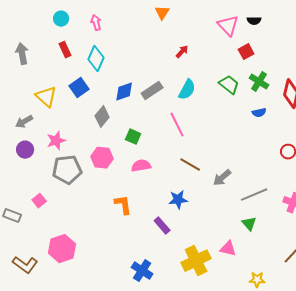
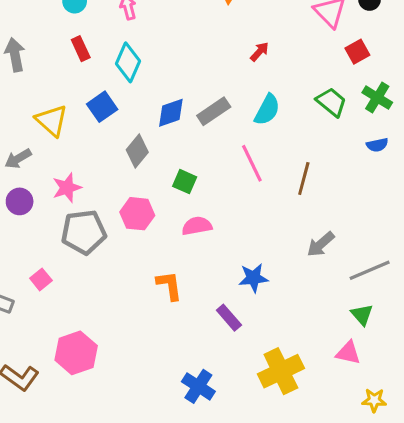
brown line: (190, 165) -> (304, 179), moved, turned 75
pink triangle: (228, 249) -> (348, 353), moved

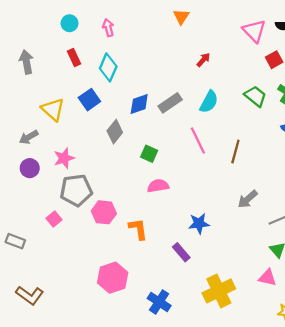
pink hexagon: (137, 214) -> (104, 212), moved
pink square: (41, 279) -> (54, 219), moved
pink hexagon: (76, 353) -> (113, 278), moved

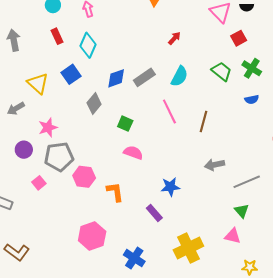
purple circle: (30, 168) -> (24, 150), moved
pink semicircle: (158, 186) -> (133, 153), turned 30
gray arrow: (248, 199) -> (215, 165), turned 30

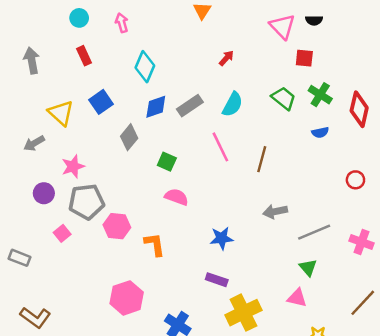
red square: (239, 38) -> (304, 58), turned 35
cyan diamond: (88, 45) -> (145, 67), moved
purple rectangle: (154, 213) -> (217, 280), moved, turned -30

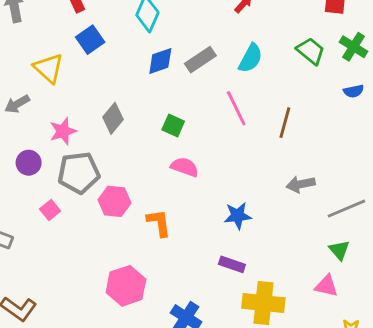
blue square: (101, 102) -> (90, 40), moved
gray diamond: (129, 137) -> (113, 118), moved
yellow cross: (243, 313) -> (263, 303), turned 32

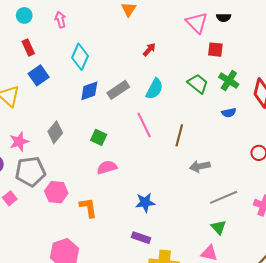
pink semicircle: (185, 167) -> (107, 167), turned -36
gray arrow: (301, 184) -> (200, 166), moved

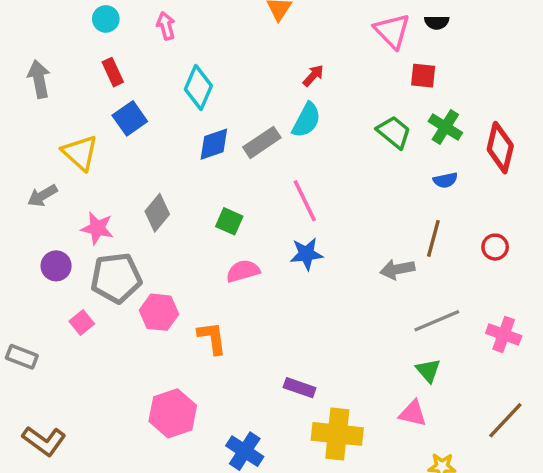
cyan semicircle: (154, 89) -> (306, 120), moved
brown line: (179, 135) -> (433, 238), moved
pink star: (19, 142) -> (97, 228), turned 30
blue star: (145, 202) -> (306, 254), moved

